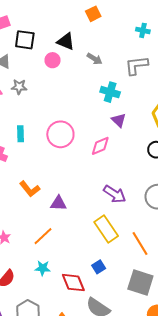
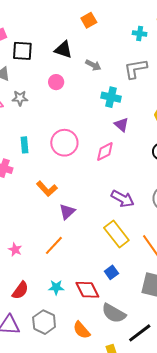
pink circle: (53, 60) -> (56, 82), moved
orange L-shape: (30, 189) -> (47, 189), moved
purple triangle: (59, 203) -> (67, 212), turned -42
cyan star: (43, 268) -> (56, 287), moved

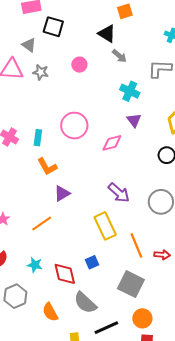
black triangle: (63, 50) -> (107, 34), moved
cyan rectangle: (24, 145) -> (38, 138), moved

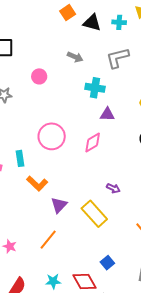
black triangle: (107, 34) -> (92, 23), moved
purple triangle: (134, 120) -> (107, 114), turned -35
purple arrow: (119, 193) -> (113, 188), size x0.6
yellow rectangle: (105, 226) -> (94, 214), moved

